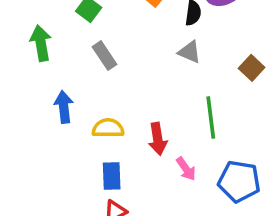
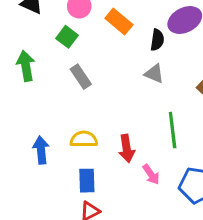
blue arrow: (64, 107) -> (41, 150), moved

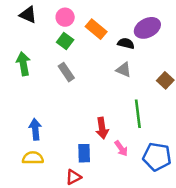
green square: (67, 37) -> (65, 41), moved
black semicircle: (157, 40) -> (126, 43), turned -84
yellow semicircle: (84, 139) -> (33, 158), moved
blue rectangle: (87, 181) -> (84, 153), moved

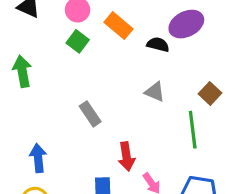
gray triangle: (124, 70) -> (155, 92), moved
gray rectangle: (66, 72) -> (90, 114), moved
green line: (138, 114) -> (193, 130), moved

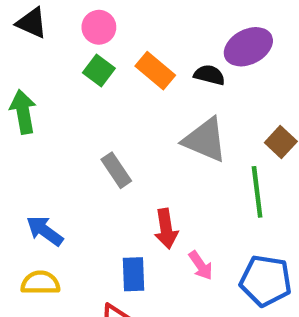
orange rectangle: (119, 26) -> (155, 71), moved
gray triangle: (155, 92) -> (205, 140), size x1.6
blue arrow: (38, 158) -> (45, 231), turned -48

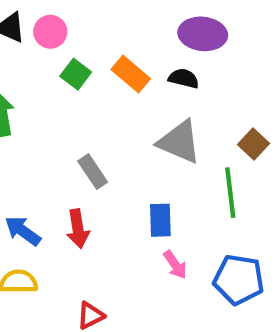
pink circle: (99, 27) -> (50, 32), moved
purple ellipse: (248, 47) -> (203, 34), moved, turned 33
red arrow: (166, 229) -> (78, 229), moved
blue rectangle: (134, 274) -> (160, 220), moved

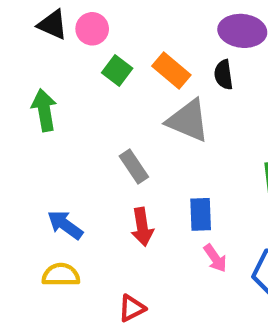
black semicircle: (184, 78) -> (224, 75), turned -112
gray triangle: (179, 142) -> (188, 121), moved
red arrow: (78, 229) -> (142, 227), moved

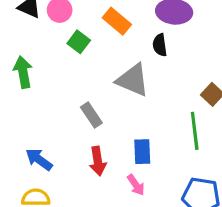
orange rectangle: (171, 71) -> (117, 21), moved
pink arrow: (215, 258) -> (136, 185), moved

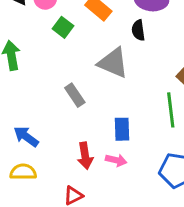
red arrow: (98, 161) -> (85, 156), moved
pink arrow: (136, 185) -> (116, 160), turned -42

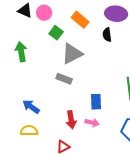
gray triangle: (113, 63) -> (72, 54), moved, turned -50
gray rectangle: (75, 95) -> (64, 79), turned -35

